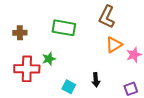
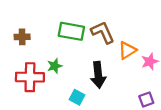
brown L-shape: (107, 17) -> (103, 32), moved, turned 130
black arrow: (96, 80) -> (98, 75), moved, size x1.6

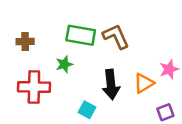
orange triangle: (127, 50) -> (144, 83), moved
green star: (55, 66) -> (64, 64), moved

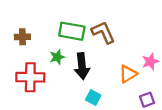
black arrow: (111, 84) -> (82, 66), moved
cyan square: (87, 110) -> (93, 97), moved

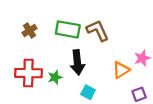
brown cross: (22, 37) -> (30, 31), moved, turned -32
green star: (57, 57) -> (55, 77), moved

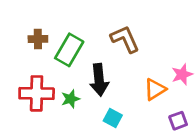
green rectangle: (68, 29) -> (69, 50), moved, turned -70
brown cross: (30, 31) -> (38, 39), turned 32

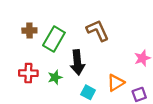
orange triangle: (155, 89) -> (116, 83), moved
red cross: (37, 93) -> (28, 73), size x0.7

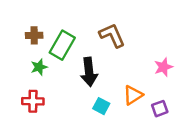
red cross: (28, 73) -> (33, 101), moved
green star: (55, 77) -> (39, 67), moved

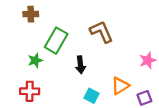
brown cross: (34, 35) -> (31, 14), moved
black arrow: (89, 72) -> (80, 65), size x0.7

